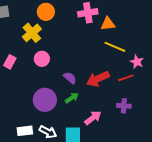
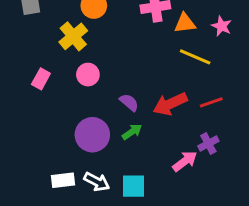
pink star: (137, 62) -> (222, 26), moved
purple cross: (124, 106) -> (208, 144), turned -32
pink arrow: (93, 118) -> (185, 161), moved

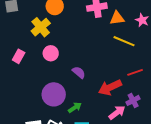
red arrow: (170, 104) -> (110, 87), moved
green arrow: (132, 132) -> (75, 108), moved

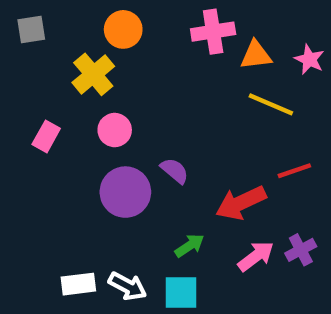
purple circle: (54, 94) -> (125, 192), moved
purple cross: (133, 100) -> (301, 250), moved
green arrow: (75, 108) -> (190, 246), moved

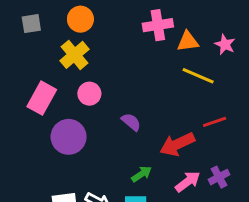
orange circle: (123, 29) -> (80, 19), moved
pink rectangle: (46, 136) -> (42, 98), size x1.5
purple circle: (125, 192) -> (69, 137), moved

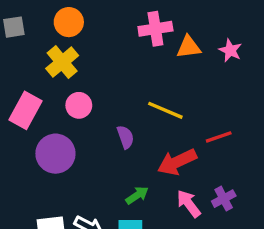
yellow line: (198, 76) -> (165, 110), moved
purple semicircle: (131, 122) -> (125, 137), turned 30
pink arrow: (188, 182) -> (189, 204), turned -90

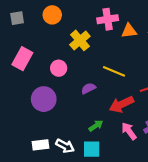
yellow cross: (62, 62) -> (80, 40), moved
pink rectangle: (26, 110) -> (22, 59), moved
purple semicircle: (125, 137) -> (88, 88), turned -96

